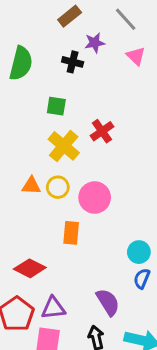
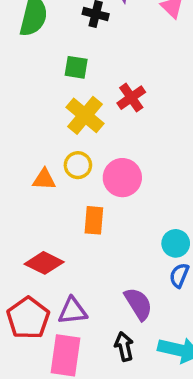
orange triangle: (31, 186) -> (44, 179), moved

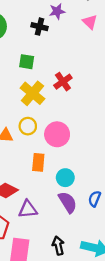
cyan circle: (176, 243) -> (65, 178), moved
purple semicircle: (138, 304) -> (68, 202), moved
purple triangle: (73, 311) -> (28, 209), moved

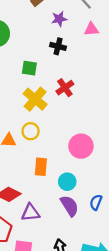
pink triangle: (90, 22) -> (91, 29), turned -49
black cross: (40, 27) -> (58, 46), moved
pink circle: (57, 134) -> (81, 146), moved

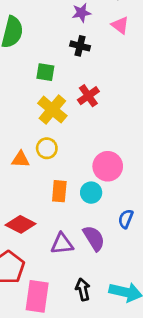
pink triangle: (91, 29) -> (120, 25), turned 42
cyan circle: (67, 182) -> (91, 193), moved
blue semicircle: (96, 202) -> (126, 219), moved
purple triangle: (31, 213) -> (62, 244), moved

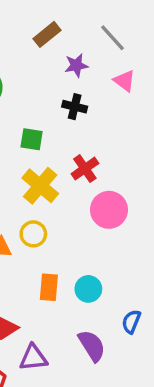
pink circle: (108, 166) -> (109, 210), moved
purple triangle: (62, 244) -> (33, 358), moved

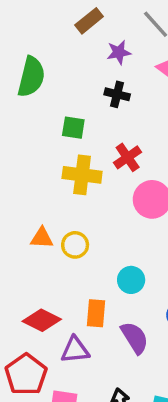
yellow cross: (40, 186) -> (82, 175), turned -33
yellow circle: (33, 234) -> (75, 245), moved
orange rectangle: (49, 287) -> (96, 313), moved

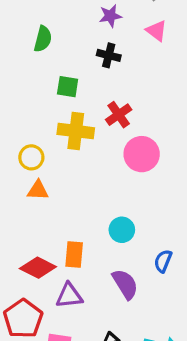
green semicircle: (31, 77) -> (43, 39), moved, size x0.7
yellow circle: (75, 245) -> (31, 157), moved
orange rectangle: (96, 313) -> (74, 254), moved

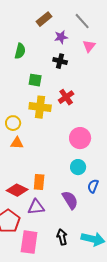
pink triangle: (156, 31) -> (89, 46), turned 32
pink circle: (142, 154) -> (80, 138), moved
cyan circle: (122, 230) -> (78, 167), moved

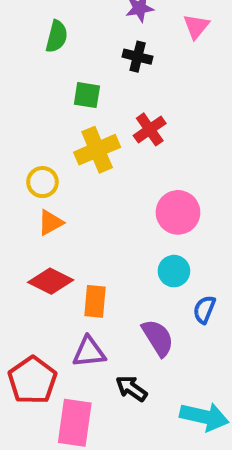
yellow cross: (40, 107) -> (97, 150), turned -30
orange triangle: (17, 143) -> (51, 223), turned -32
red diamond: (17, 190) -> (51, 281), moved
black arrow: (62, 237) -> (131, 388), moved, turned -42

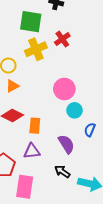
green square: (87, 95) -> (31, 22), size x1.6
pink circle: (178, 212) -> (64, 89), moved
black arrow: (131, 388) -> (62, 172), moved

